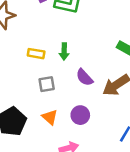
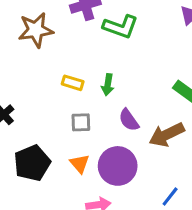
purple circle: (80, 115) -> (118, 166), size x1.6

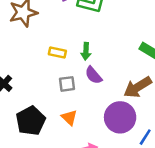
purple semicircle: (129, 120) -> (93, 75), moved
purple circle: (118, 166) -> (120, 117), moved

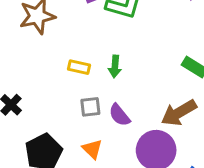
purple semicircle: (93, 75) -> (119, 115), moved

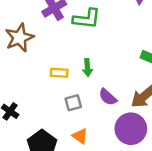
purple semicircle: (119, 115) -> (108, 97), moved

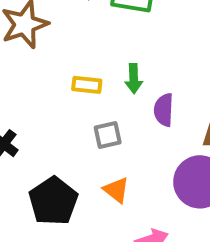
purple semicircle: (108, 97) -> (164, 110), moved, turned 48

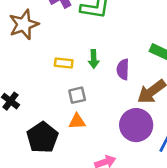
purple semicircle: (164, 110) -> (123, 69), moved
orange triangle: (116, 190) -> (77, 121), moved, turned -42

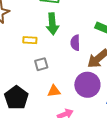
green arrow: (94, 59) -> (52, 24), moved, size x1.5
orange triangle: (77, 121) -> (54, 91), moved

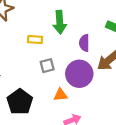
purple circle: (87, 85) -> (79, 74), moved

